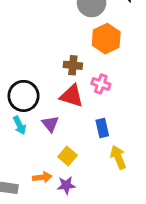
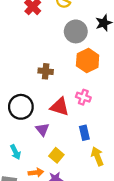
brown cross: (73, 65) -> (46, 71), moved
cyan arrow: (20, 125) -> (15, 152), moved

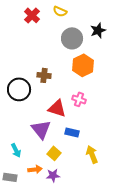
black circle: (21, 107) -> (19, 89), moved
purple triangle: (42, 129) -> (41, 129), size x1.5
blue rectangle: (84, 133) -> (72, 132), moved, turned -64

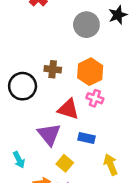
orange hexagon: (83, 65) -> (90, 72), moved

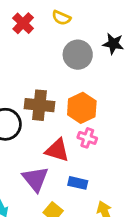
black star: (118, 15) -> (113, 44), turned 30
brown cross: (53, 69) -> (39, 105), size x1.5

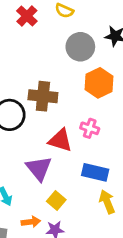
orange hexagon: (82, 108) -> (99, 83), moved
blue rectangle: (78, 183) -> (95, 172), moved, size x1.4

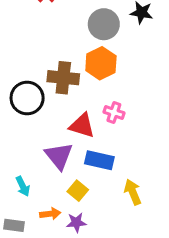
orange hexagon: (99, 83) -> (101, 63), moved
blue rectangle: (95, 172) -> (99, 160), moved

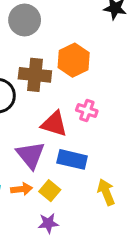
gray circle: (104, 24) -> (25, 20), moved
orange arrow: (50, 214) -> (22, 189), moved

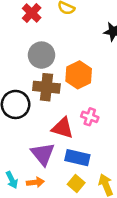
gray circle: (25, 20) -> (42, 55), moved
yellow square: (50, 191) -> (76, 184), moved

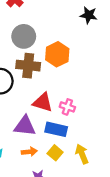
pink cross: (90, 117) -> (67, 107), moved
purple triangle: (43, 154) -> (25, 126), turned -45
orange arrow: (35, 182) -> (29, 152), moved

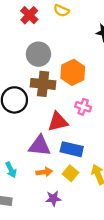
red triangle: (43, 102) -> (58, 122), turned -30
pink cross: (67, 107) -> (83, 107), moved

